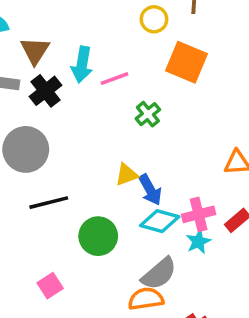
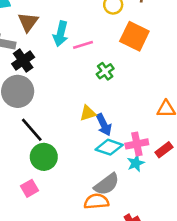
black cross: (45, 91) -> (23, 60), moved
black line: (49, 203) -> (32, 130), turned 60
green circle: (98, 236) -> (44, 157), moved

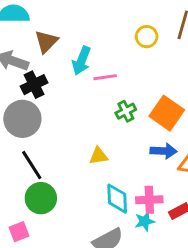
orange square: (134, 36) -> (167, 113), moved
blue arrow: (104, 125) -> (164, 151), moved, turned -70
cyan diamond: (109, 147) -> (117, 199), turned 60

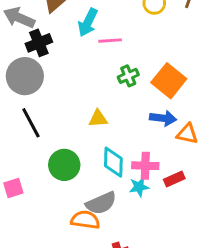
green circle: (41, 198) -> (64, 165), moved

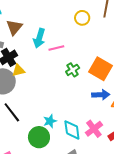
yellow triangle: (98, 118) -> (19, 70), moved
pink cross: (145, 166) -> (94, 129), turned -30
cyan star: (139, 187) -> (50, 121), moved

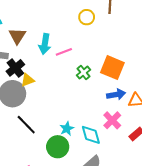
pink cross: (94, 129) -> (112, 120), moved

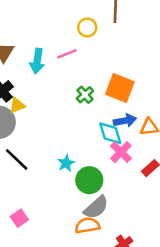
pink line: (64, 52) -> (67, 54), moved
cyan diamond: (91, 135) -> (110, 133), moved
green circle: (58, 147) -> (89, 180), moved

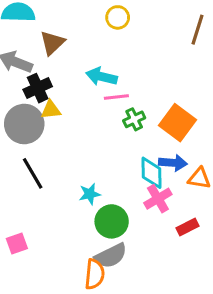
yellow circle: (87, 27) -> (118, 17), moved
pink line: (67, 54) -> (116, 97), moved
cyan arrow: (37, 61) -> (102, 77), moved, turned 80
orange semicircle: (87, 225) -> (95, 274), turned 90

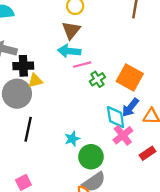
brown triangle: (52, 43) -> (71, 30), moved
black cross: (38, 88) -> (23, 66), turned 30
blue arrow: (173, 163) -> (130, 107), turned 132
black line: (33, 173) -> (28, 129), turned 50

